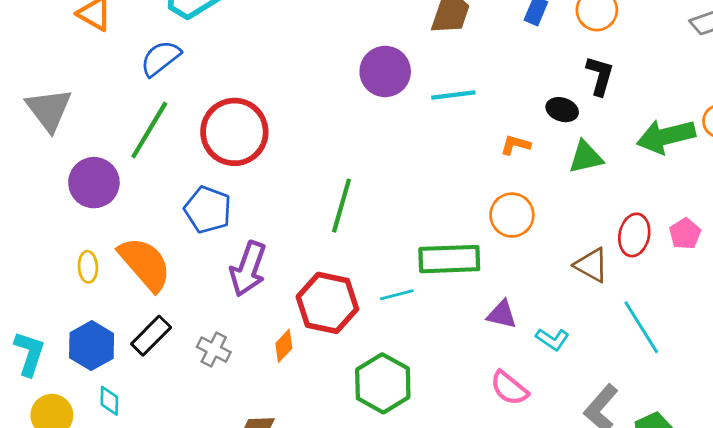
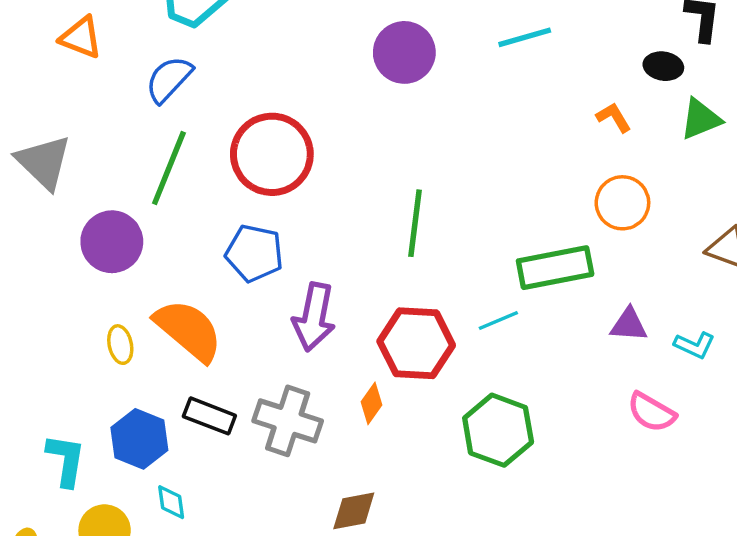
purple circle: (385, 71) -> (404, 52), moved
cyan line: (453, 95) -> (525, 37), moved
orange L-shape: (516, 145) -> (614, 117), turned 52
black rectangle: (151, 336) -> (209, 416), turned 75
gray cross: (214, 350) -> (288, 421), size x1.6

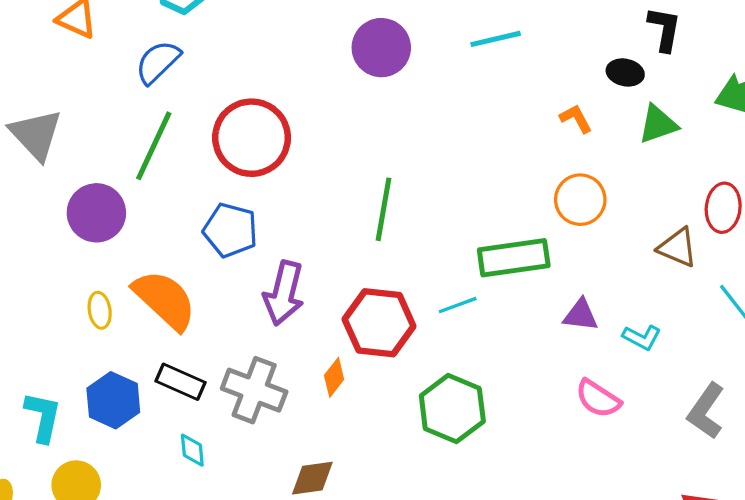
cyan diamond: (171, 502) -> (192, 450), moved

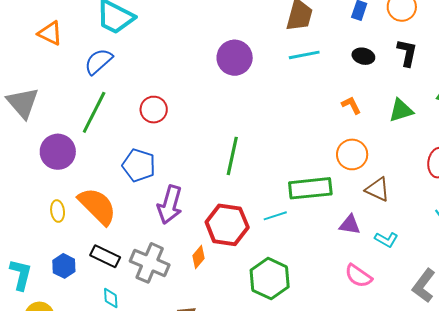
black ellipse: (625, 72) -> (363, 56), moved
red circle: (252, 138) -> (154, 110), size x0.6
brown triangle: (678, 247) -> (378, 189), moved
blue hexagon: (113, 400) -> (64, 266), size x0.7

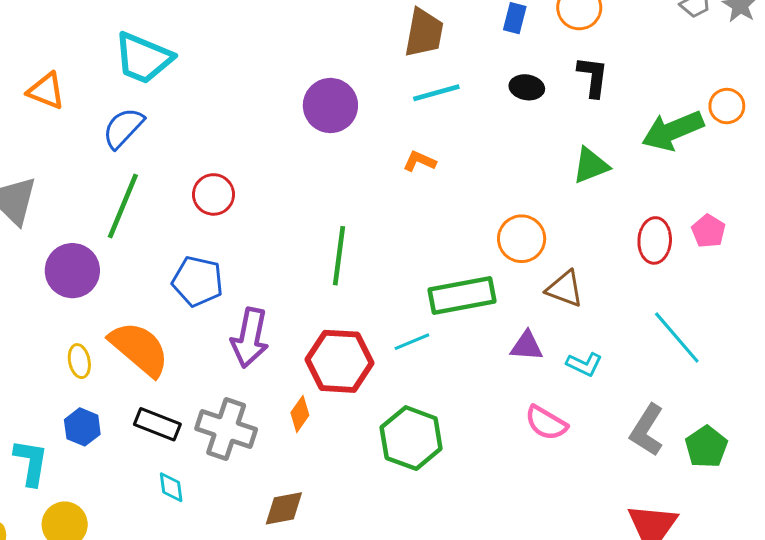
orange L-shape: (351, 105) -> (419, 161), moved, turned -35
blue hexagon: (64, 266) -> (82, 427), moved

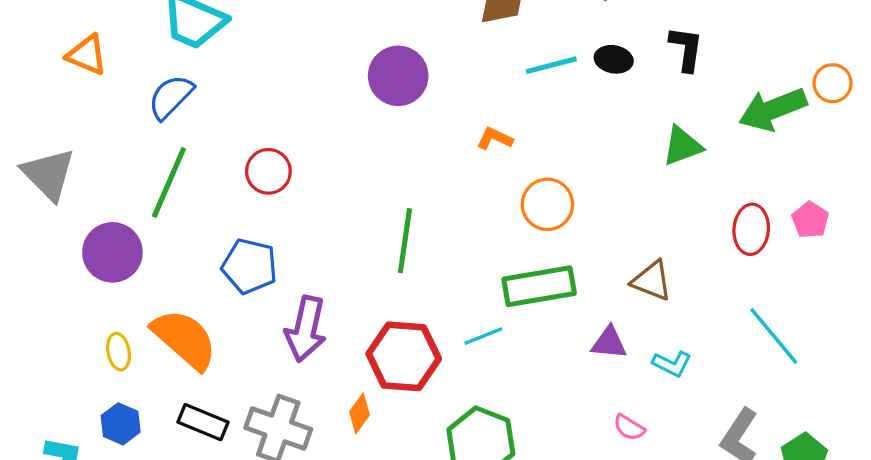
cyan line: (436, 93) -> (551, 65), moved
orange circle: (522, 239) -> (547, 204), moved
pink semicircle: (546, 423) -> (629, 428), size x0.7

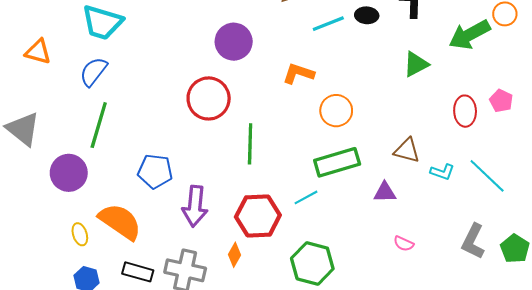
orange L-shape: (495, 138) -> (298, 73), size x1.4
red circle: (268, 171) -> (209, 98), moved, size x1.5
cyan L-shape: (672, 364) -> (442, 172), moved

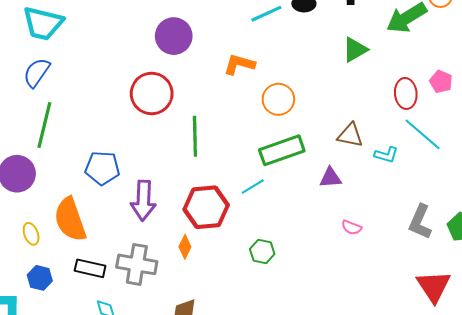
cyan line: (487, 176) -> (423, 134), moved
orange semicircle: (120, 222) -> (70, 219), turned -141
green hexagon: (312, 263) -> (262, 252), size x0.6

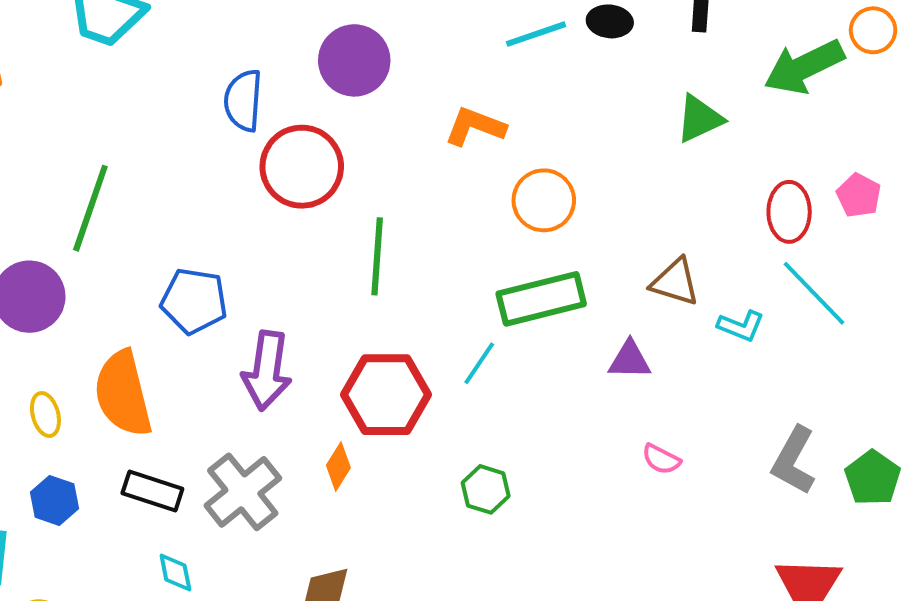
blue semicircle: (37, 73) -> (243, 100), moved, turned -36
cyan line: (253, 187) -> (479, 363), turned -30
gray cross: (137, 264) -> (243, 492), turned 36

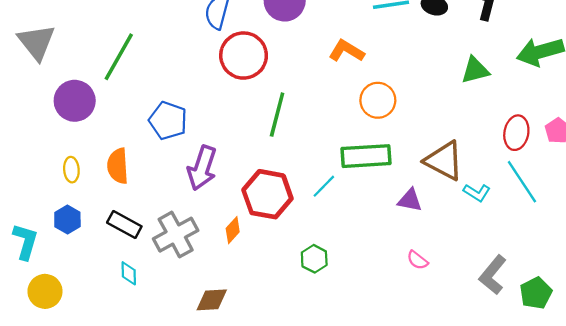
brown triangle: (675, 282) -> (444, 161), size x1.4
orange semicircle: (123, 394) -> (118, 166), size x0.7

